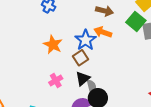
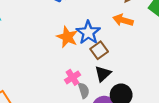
blue star: (86, 40) -> (88, 33), moved
gray semicircle: (92, 87) -> (84, 91), moved

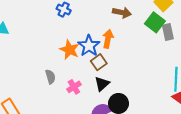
orange arrow: (123, 20) -> (108, 39), moved, turned 84
gray semicircle: (84, 91) -> (50, 77), moved

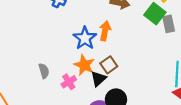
orange star: (70, 50) -> (84, 65), moved
brown square: (99, 62) -> (109, 65), moved

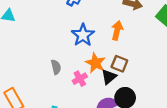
blue star: (85, 38) -> (83, 35), moved
brown square: (109, 65) -> (119, 64), turned -35

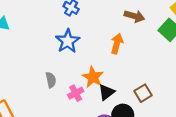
blue star: (83, 35) -> (68, 41), moved
brown square: (119, 64) -> (143, 93), moved, turned 35

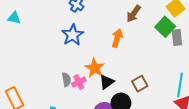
brown arrow: (134, 16) -> (134, 14), turned 108
gray semicircle: (51, 80) -> (66, 80), moved

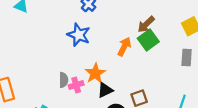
green square: (165, 27) -> (148, 40), moved
blue star: (73, 35) -> (79, 35), turned -30

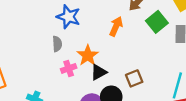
green square: (148, 40) -> (157, 22), moved
gray semicircle: (64, 80) -> (57, 44), moved

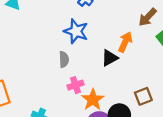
orange star: (88, 55) -> (93, 100), moved
black triangle: (99, 72) -> (110, 58), moved

